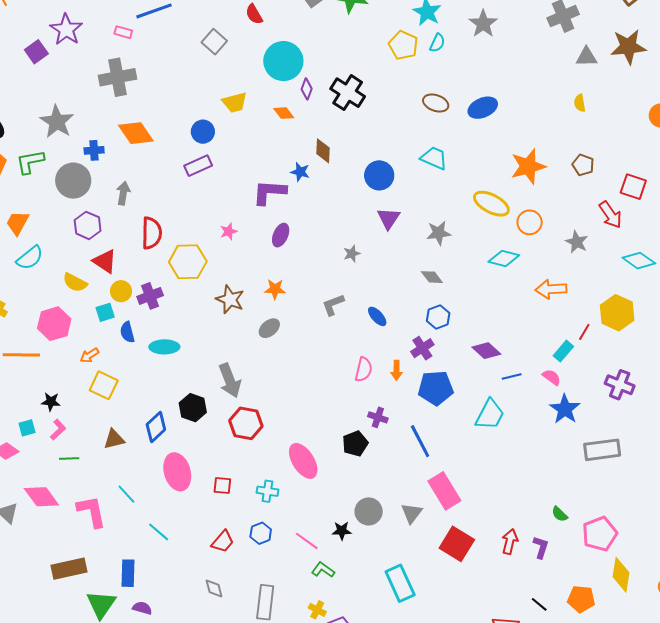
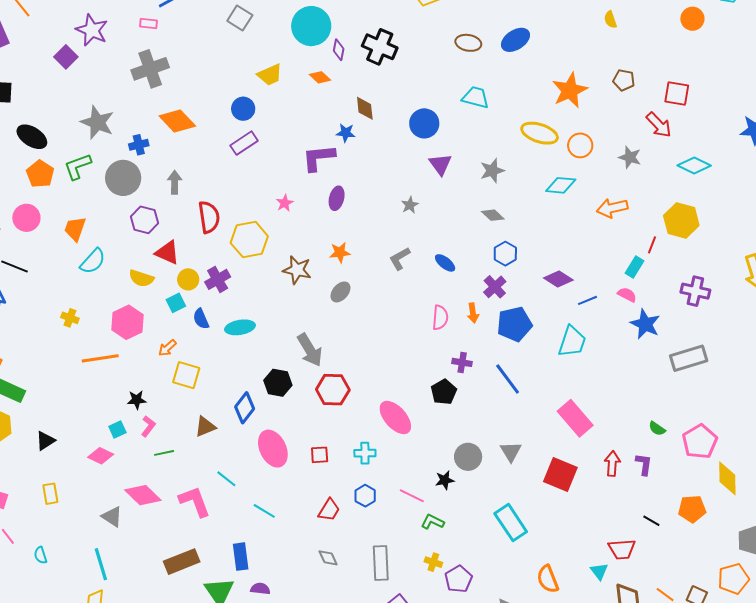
pink rectangle: (444, 491) -> (575, 418), moved

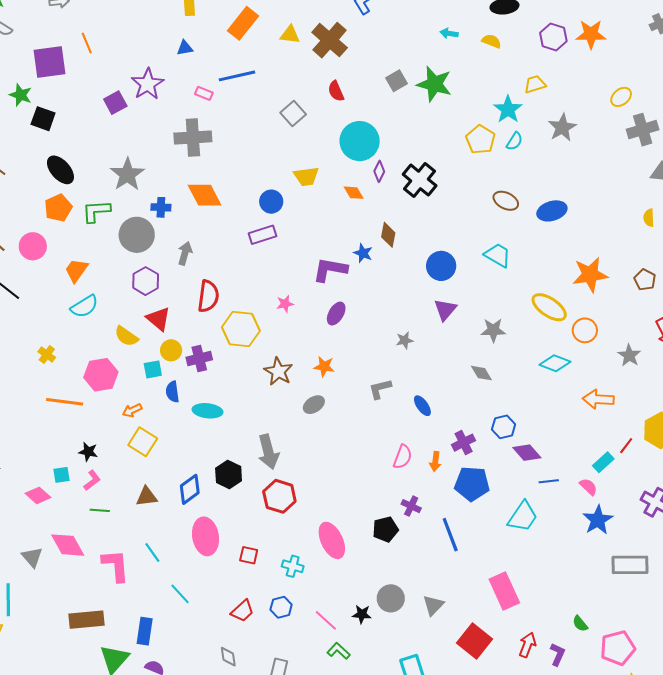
blue hexagon: (505, 254) -> (504, 427), moved

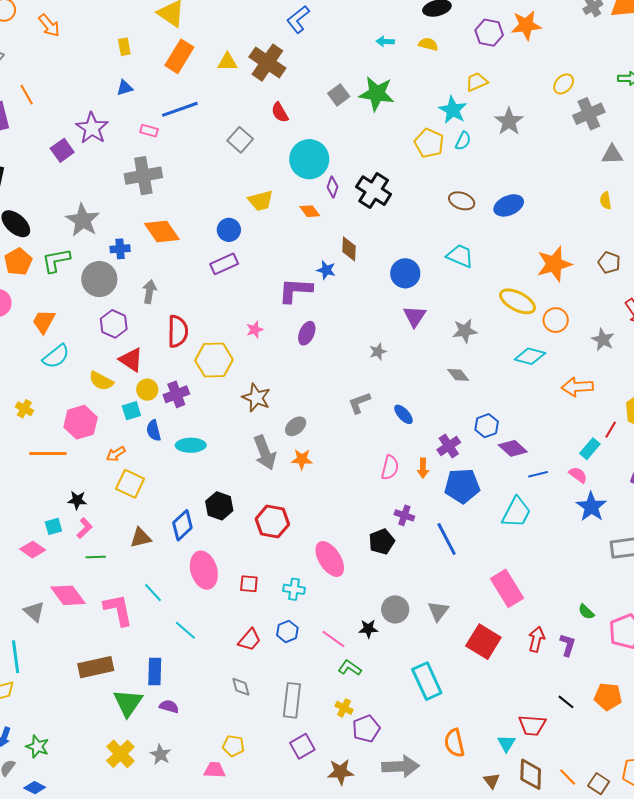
orange star: (324, 367) -> (302, 459), moved
gray arrow: (268, 452) -> (265, 453), moved

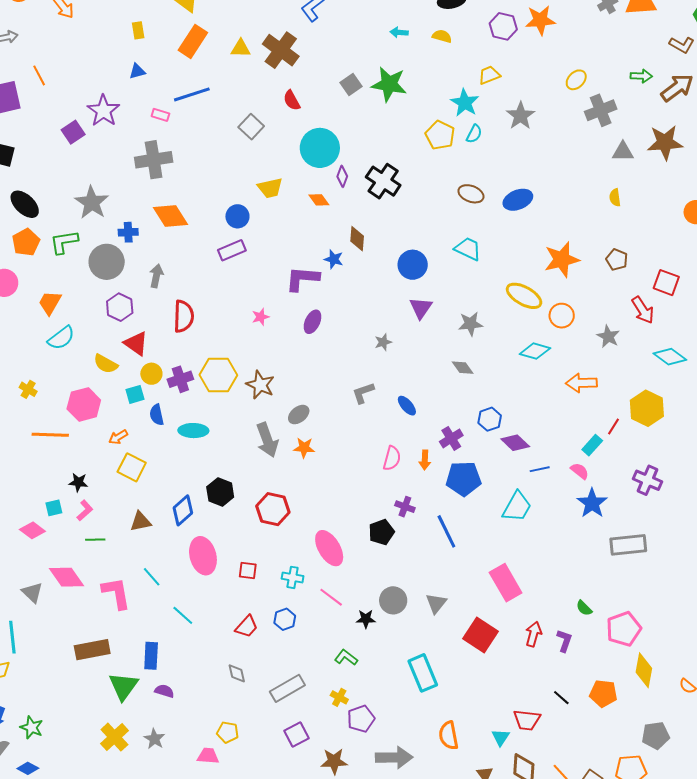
yellow hexagon: (214, 360) -> (218, 375), moved
pink line: (333, 639) -> (331, 597), moved
gray rectangle: (292, 700) -> (287, 688), turned 52

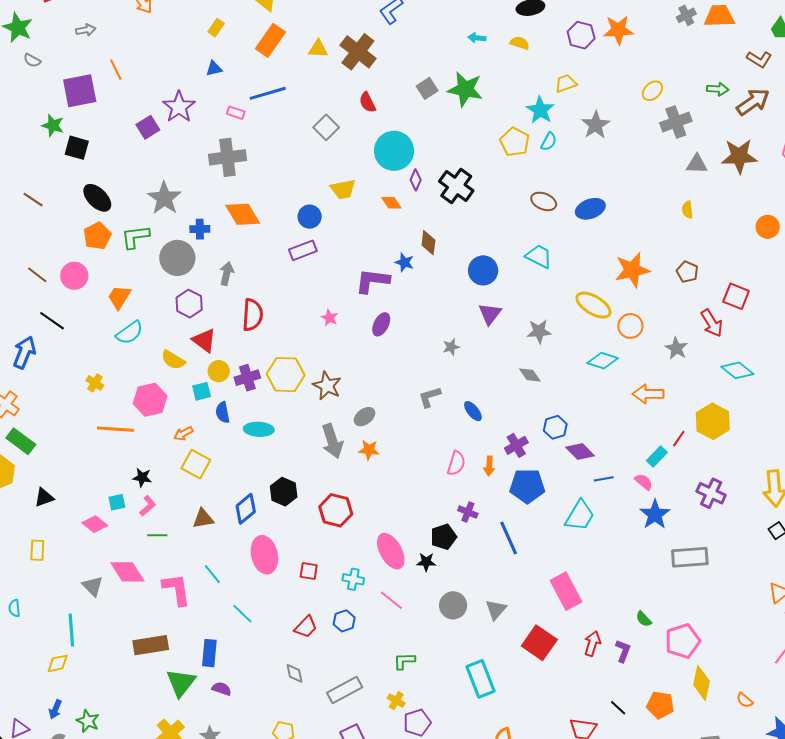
yellow rectangle: (138, 30) -> (216, 28), turned 42
pink star: (261, 317) -> (329, 318), turned -30
black star: (366, 619) -> (426, 562), moved
green L-shape: (346, 657) -> (404, 661), turned -40

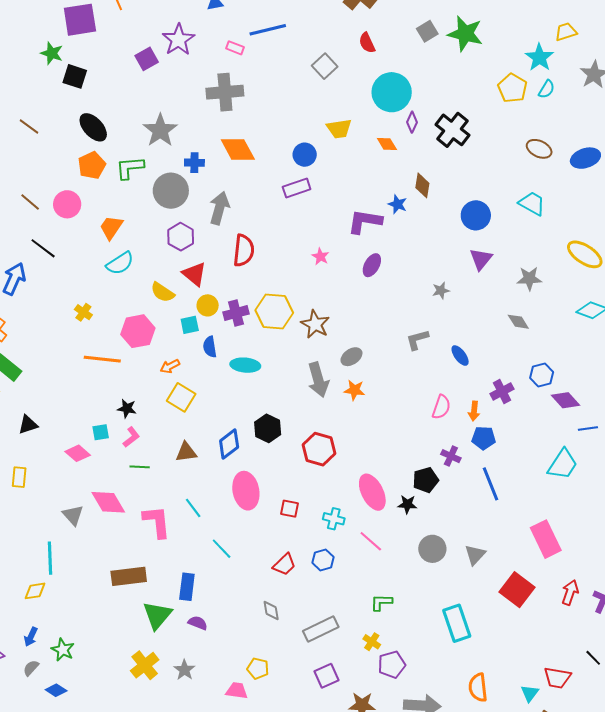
gray arrow: (227, 273) -> (219, 208), size x1.4
blue pentagon: (527, 486) -> (484, 438), moved, size x0.7

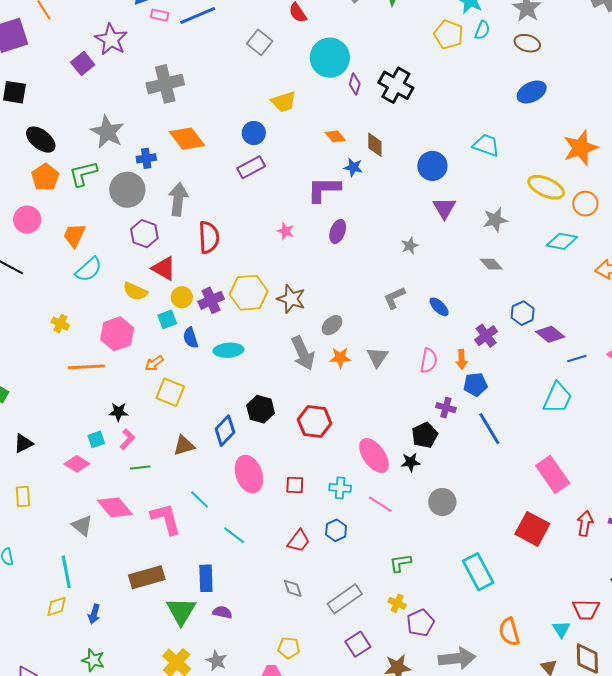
pink rectangle: (235, 48) -> (160, 15), moved
orange diamond: (387, 144) -> (335, 136), moved
brown ellipse: (539, 149) -> (527, 43), moved
gray triangle: (475, 555) -> (377, 357), moved
blue arrow: (31, 637) -> (94, 614), moved

